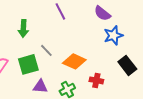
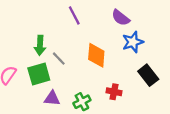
green arrow: (23, 28) -> (40, 45), moved
orange diamond: (74, 61) -> (96, 55), moved, turned 70

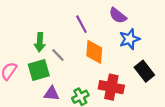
purple line: (74, 15) -> (81, 24), moved
red cross: (114, 92) -> (111, 87), size x1.6

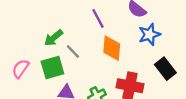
green arrow: (40, 42) -> (54, 38), turned 48

